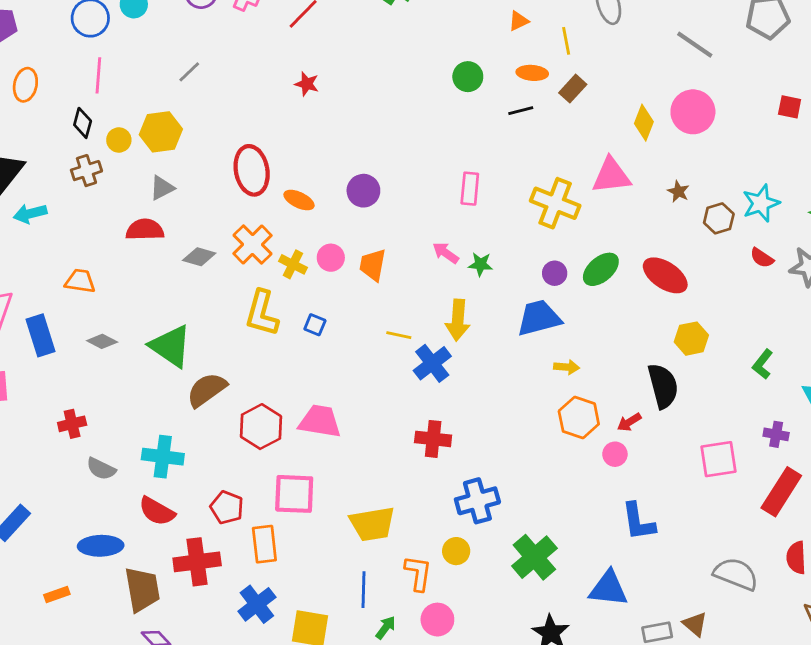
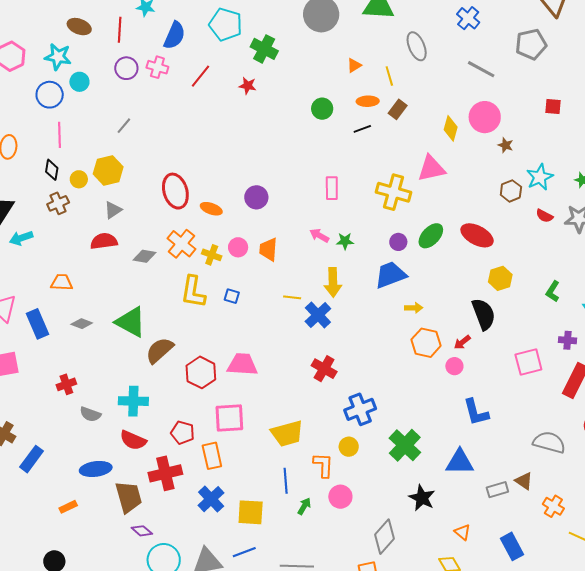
red star: (307, 84) -> (248, 86), moved
brown star: (678, 191) -> (506, 145), moved
red cross: (433, 439) -> (324, 369), turned 30

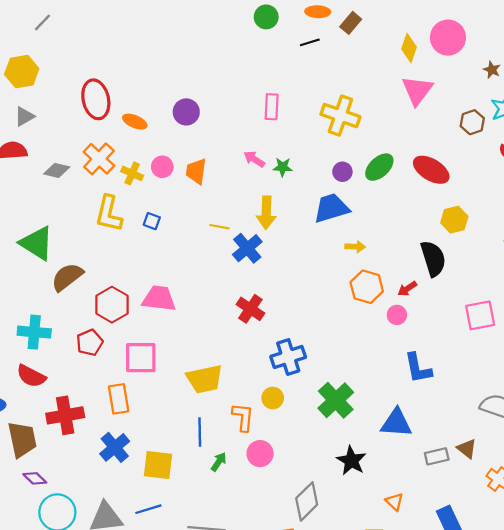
brown star: (506, 145) -> (492, 70), moved
pink triangle: (431, 168) -> (417, 90), moved, turned -44
red pentagon: (183, 432) -> (90, 343), moved, turned 30

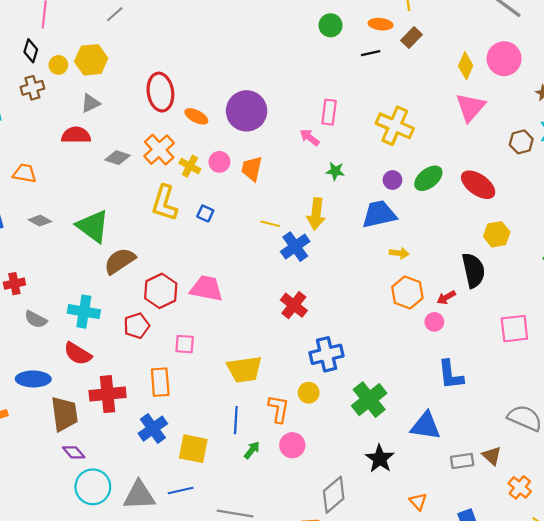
purple circle: (186, 112) -> (247, 111), size x1.6
pink arrow: (254, 159) -> (310, 137), moved
pink square: (141, 358) -> (185, 344), size x0.6

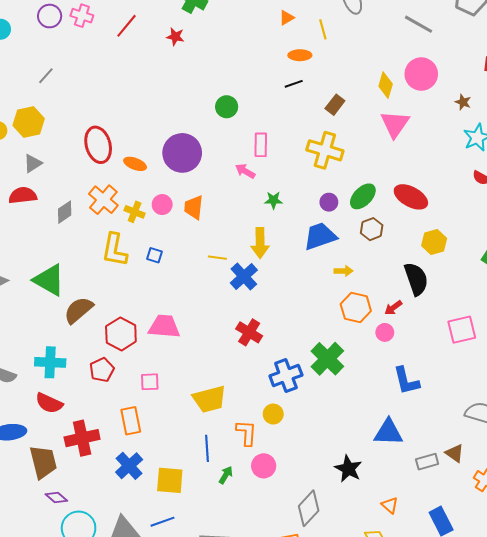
green circle: (331, 25) -> (227, 107), moved
brown rectangle: (411, 37) -> (335, 105), moved
brown hexagon: (521, 142) -> (372, 229), moved
gray diamond: (117, 158) -> (65, 212), turned -45
green cross: (369, 400) -> (327, 359), moved

